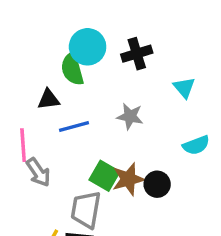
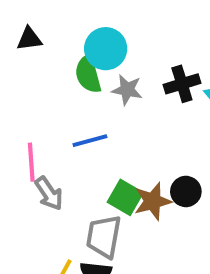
black cross: (137, 54) -> (182, 84), moved
black triangle: (49, 99) -> (29, 39), moved
gray star: (130, 116) -> (127, 90), moved
black circle: (157, 184) -> (186, 191), moved

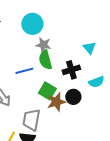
green semicircle: (88, 74) -> (45, 60), moved
black cross: (182, 84) -> (71, 70), moved
green square: (125, 197) -> (47, 91), moved

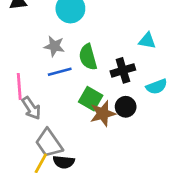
gray star: (43, 45) -> (54, 46), moved
cyan triangle: (89, 48) -> (147, 41), turned -40
gray trapezoid: (31, 120) -> (49, 143), moved, turned -45

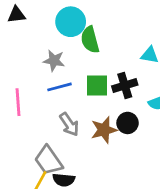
green semicircle: (88, 57) -> (90, 40), moved
green square: (91, 99) -> (97, 86), moved, turned -30
gray arrow: (31, 108) -> (69, 124), moved

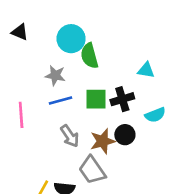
black triangle: (17, 15) -> (20, 32), turned 30
gray trapezoid: (48, 160) -> (92, 170), moved

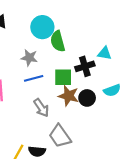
black cross: (122, 99) -> (85, 66), moved
black circle: (125, 135) -> (87, 98), moved
brown star: (103, 141) -> (69, 96), moved, turned 30

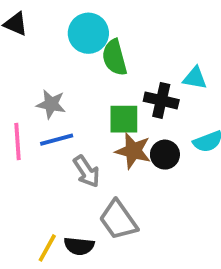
gray star: (29, 58) -> (51, 104), moved
black cross: (85, 66) -> (161, 100), turned 30
blue line: (34, 78) -> (57, 140), moved

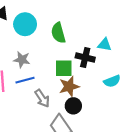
cyan circle: (88, 33) -> (25, 24), moved
brown star: (133, 151) -> (69, 87), turned -30
black circle: (165, 155) -> (73, 106), moved

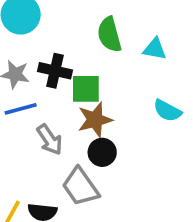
green semicircle: (58, 33) -> (109, 35), moved
black cross: (85, 58) -> (55, 71), moved
cyan semicircle: (112, 81) -> (167, 111), turned 49

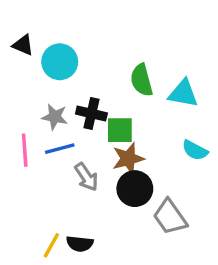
cyan triangle: (155, 49) -> (183, 93), size x1.4
black circle: (102, 152) -> (135, 189), size x1.4
gray trapezoid: (80, 187) -> (170, 217), moved

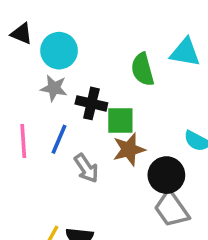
cyan triangle: (183, 93) -> (185, 52), moved
gray star: (55, 117) -> (54, 88), moved
blue line: (60, 149) -> (59, 139), turned -52
black circle: (135, 189) -> (166, 175), moved

